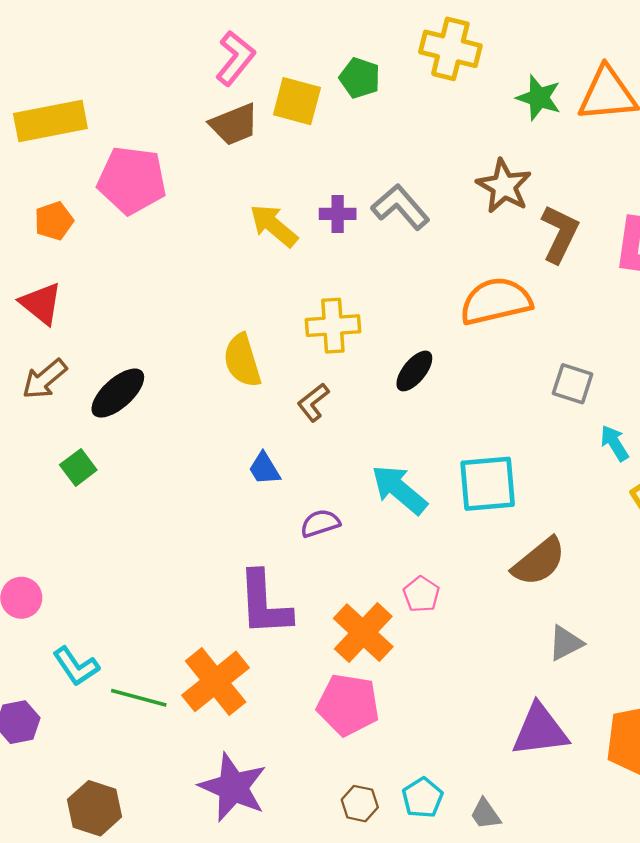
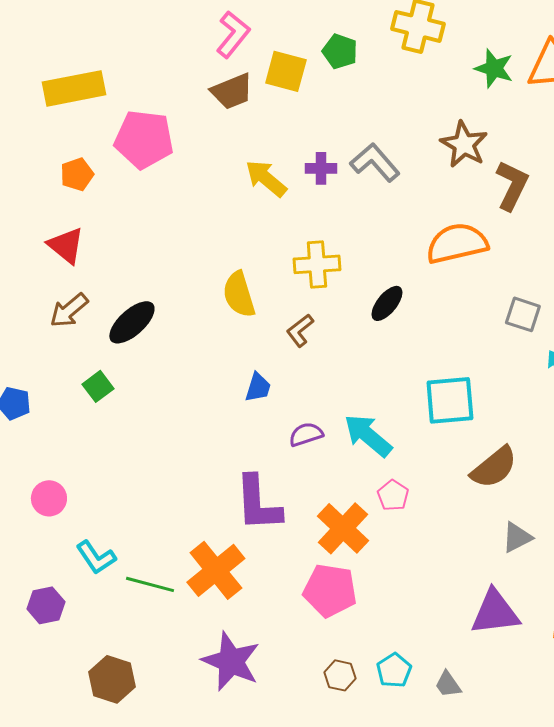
blue trapezoid: (264, 469) -> (258, 387), turned -132
cyan arrow: (399, 490) -> (368, 435), moved

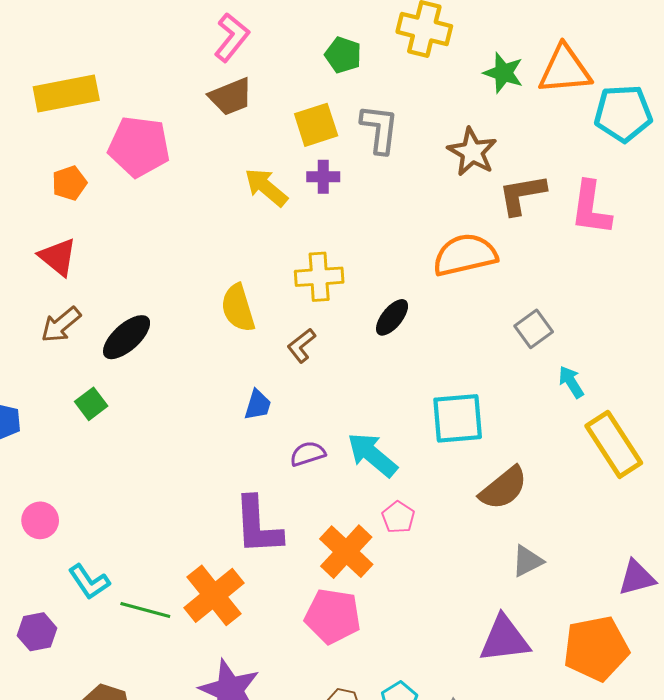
yellow square: (286, 71) -> (316, 125), moved, turned -33
gray L-shape: (375, 162) -> (380, 129), moved, turned 48
brown L-shape: (512, 185) -> (522, 195), turned -126
gray square: (523, 314) -> (534, 329), turned 36

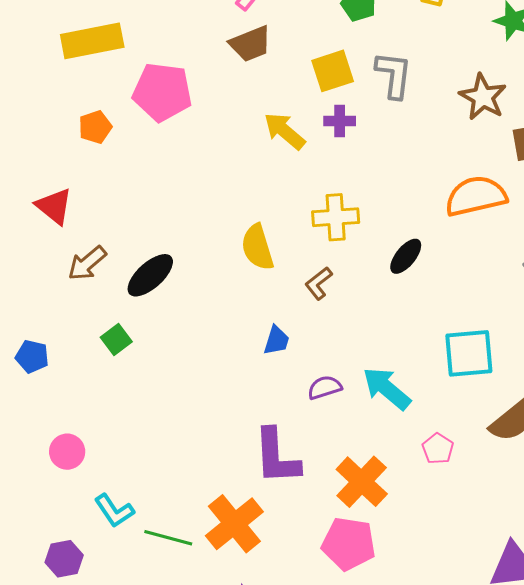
red triangle: (58, 257) -> (54, 206), moved
pink pentagon: (398, 517) -> (438, 449), moved

